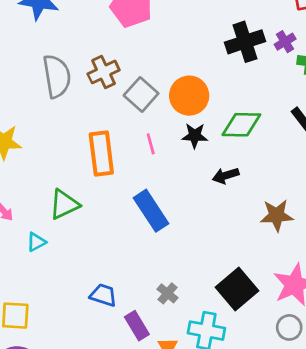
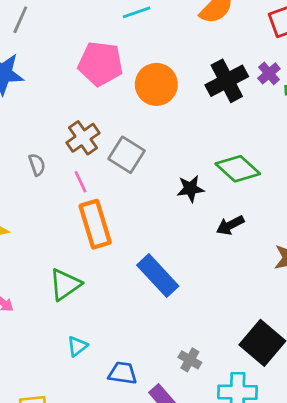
gray semicircle: (57, 76) -> (37, 165), moved, size x0.5
orange circle: (189, 96) -> (156, 84), moved
green diamond: (241, 125) -> (238, 169), turned 51
pink line: (151, 144) -> (80, 182), moved
cyan triangle: (36, 242) -> (77, 346), moved

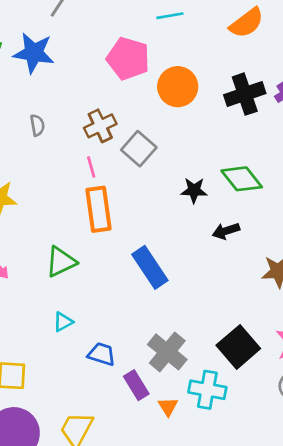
gray semicircle: (37, 165) -> (37, 125), moved
gray cross: (190, 360) -> (167, 352), size x1.8

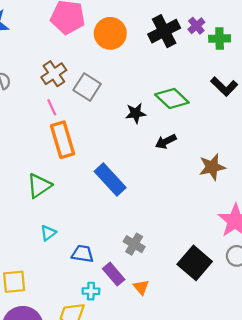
black square: (238, 347) -> (195, 263), moved
gray cross: (167, 352) -> (134, 244), size x0.7
cyan cross: (207, 390) -> (91, 291), moved, size x0.6

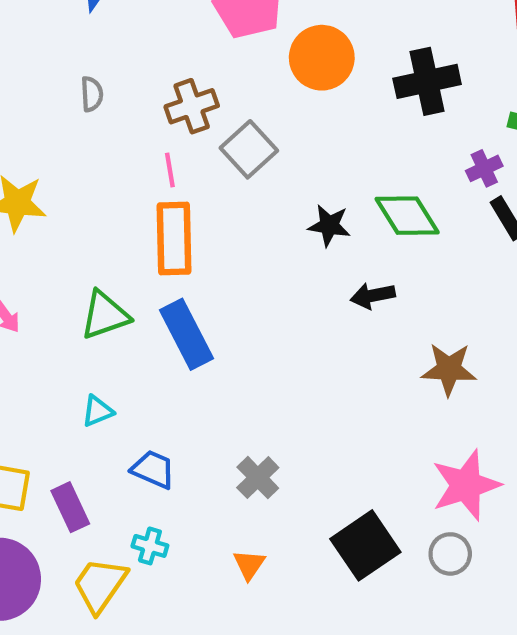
purple cross: (196, 26) -> (484, 168), moved
blue rectangle: (110, 179) -> (186, 334), moved
purple rectangle: (114, 274) -> (70, 507), moved

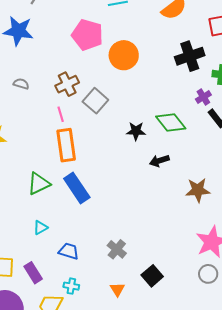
black cross: (427, 81) -> (190, 56), moved
gray semicircle: (92, 94) -> (21, 84), turned -63
black square: (365, 545) -> (152, 276), moved, size x0.7

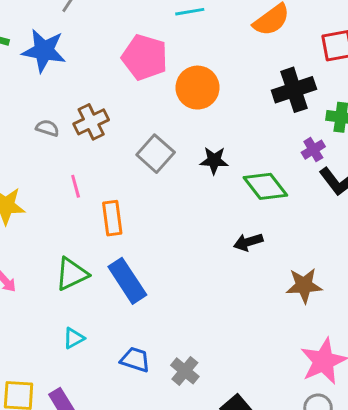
brown cross: (67, 84) -> (91, 122), moved
pink line: (61, 114) -> (76, 186), moved
black star: (136, 131) -> (214, 160), moved
orange rectangle: (66, 145) -> (112, 218), size x0.7
blue trapezoid: (69, 251) -> (135, 360), moved

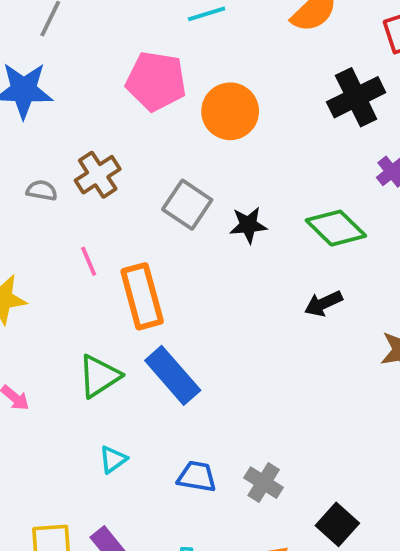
black star: (214, 160) -> (248, 225), moved
orange rectangle: (112, 218) -> (142, 296), size x1.4

